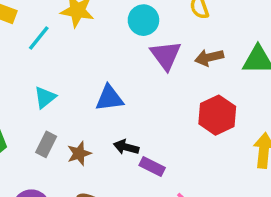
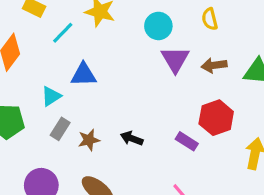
cyan triangle: (45, 97) -> (51, 96), moved
blue triangle: (109, 98) -> (84, 75), moved
purple rectangle: (152, 167) -> (187, 141), moved

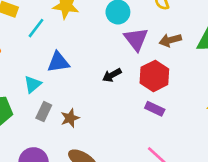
red hexagon: (216, 118) -> (154, 76), moved
black arrow: (132, 138) -> (112, 75), moved, turned -42

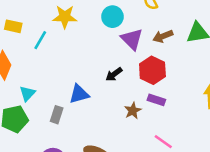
blue triangle: (58, 62) -> (79, 94), moved
cyan triangle: (33, 84) -> (27, 93), moved
brown star: (70, 118) -> (133, 111), moved

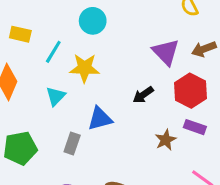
yellow star: (65, 17) -> (85, 68), moved
cyan circle: (112, 17) -> (93, 21), moved
cyan triangle: (27, 93) -> (56, 96), moved

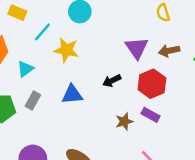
cyan triangle: (56, 96) -> (25, 69), moved
gray rectangle: (72, 143) -> (33, 100), moved

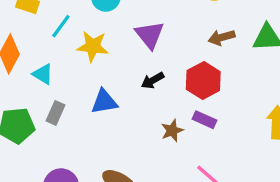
purple triangle: (137, 48) -> (150, 35), moved
cyan triangle: (25, 69) -> (43, 74), turned -48

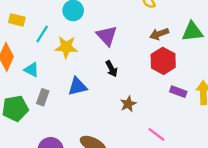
black arrow: (153, 80) -> (111, 69), turned -84
red hexagon: (203, 81) -> (163, 61), moved
purple rectangle: (205, 120) -> (178, 92), moved

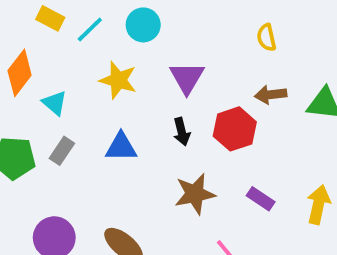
cyan line: (42, 34) -> (90, 30), moved
red hexagon: (163, 61) -> (235, 129), moved
purple rectangle: (178, 92) -> (261, 199), moved
brown star: (128, 104) -> (195, 194), size x1.5

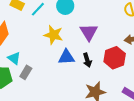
cyan triangle: (55, 103) -> (14, 58), moved
blue triangle: (121, 147) -> (66, 57), moved

